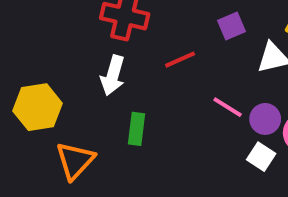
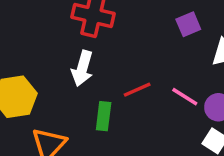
red line: (180, 60) -> (137, 90), moved

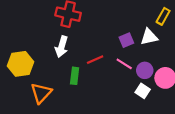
purple square: (188, 24) -> (126, 40), moved

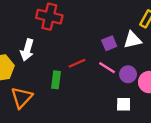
white arrow: (62, 47) -> (27, 50), moved
white square: (143, 91) -> (124, 104), moved, turned -32

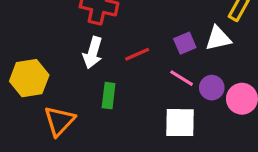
white arrow: (27, 50) -> (93, 53), moved
red line: (77, 63) -> (137, 54), moved
white square: (124, 104) -> (180, 123), moved, size x1.5

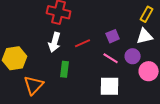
white triangle: (218, 38) -> (145, 36), moved
purple circle: (212, 88) -> (133, 56), moved

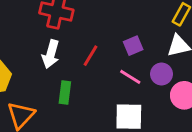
red line: (83, 43) -> (90, 56), turned -35

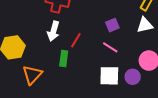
red line: (90, 56) -> (76, 40), moved
purple circle: (161, 74) -> (133, 77), moved

